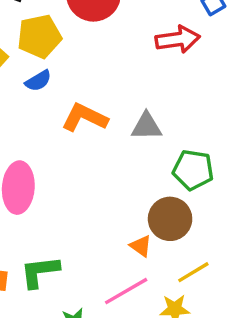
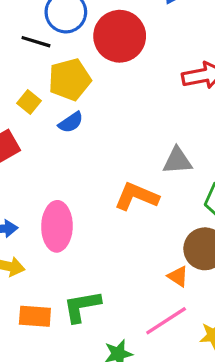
orange L-shape: (85, 118) -> (136, 196), moved

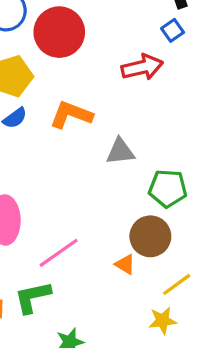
orange L-shape: (136, 196) -> (71, 115), moved
pink line: (166, 321) -> (59, 253), moved

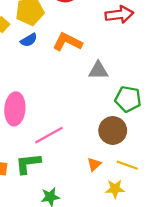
orange triangle: (125, 264) -> (94, 164), moved, turned 40
yellow line: (177, 284) -> (127, 165), turned 50

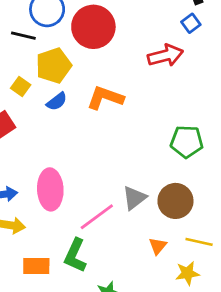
gray triangle: (98, 70) -> (134, 198), moved, turned -30
green pentagon: (128, 99) -> (187, 142), moved
green L-shape: (28, 163) -> (75, 255), turned -52

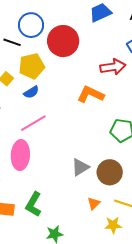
orange L-shape: (105, 98) -> (91, 94), moved
pink line: (97, 217) -> (33, 123), moved

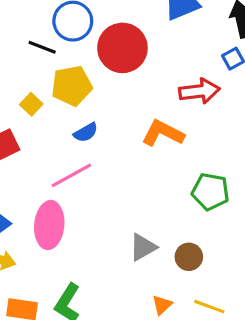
blue semicircle: (31, 92) -> (86, 133), moved
brown circle: (110, 172) -> (189, 257), size x0.7

